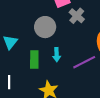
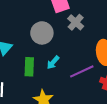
cyan arrow: (57, 55) -> (53, 63), turned 40

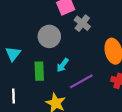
purple line: (82, 71) -> (81, 81), moved

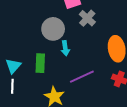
cyan triangle: (13, 54) -> (13, 66), moved
cyan arrow: (63, 65) -> (65, 48), moved, turned -48

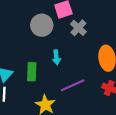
gray circle: (53, 29) -> (42, 25), moved

